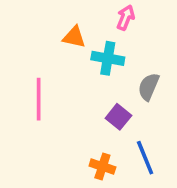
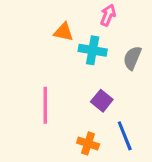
gray semicircle: (149, 87) -> (132, 58), moved
pink line: (39, 99) -> (45, 105), moved

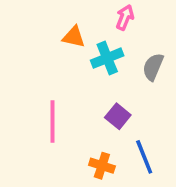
cyan cross: (93, 50) -> (107, 58), turned -32

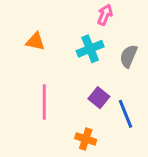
orange triangle: (74, 37) -> (35, 41), moved
blue line: (144, 157) -> (126, 114), moved

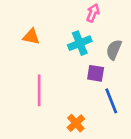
purple square: (99, 98) -> (96, 73), moved, turned -30
orange cross: (86, 139) -> (76, 123), turned 30

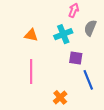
orange triangle: (31, 37) -> (31, 35), moved
gray semicircle: (114, 50) -> (90, 28), moved

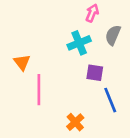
orange triangle: (31, 35) -> (22, 62), moved, turned 40

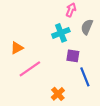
orange triangle: (22, 62) -> (17, 48), turned 40
pink line: (39, 90) -> (30, 69), turned 55

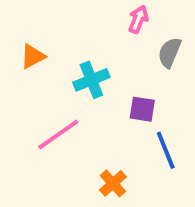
cyan cross: (61, 33) -> (91, 80), moved
orange triangle: (17, 48) -> (33, 56), moved

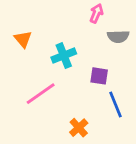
gray semicircle: (170, 52) -> (118, 36), turned -115
orange triangle: (33, 56) -> (23, 39), turned -42

